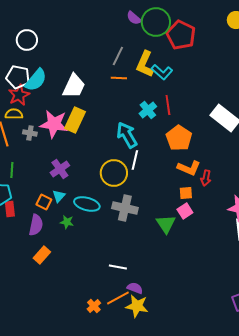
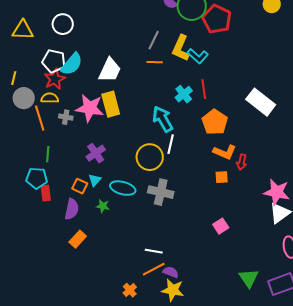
yellow rectangle: (75, 120) -> (111, 104), turned -40
pink square: (185, 211) -> (221, 226), moved
green triangle: (166, 224) -> (249, 278), moved
orange line: (118, 298) -> (154, 269), moved

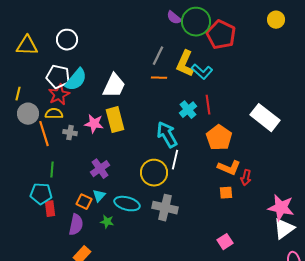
pink star: (90, 108) -> (94, 124), size x0.7

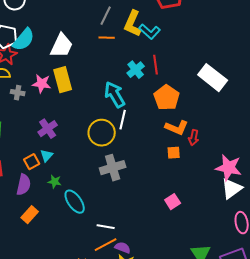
orange square: (84, 202) -> (32, 162), turned 35
cyan ellipse: (127, 204) -> (75, 202), moved, turned 40
gray cross: (165, 208) -> (113, 168), turned -30

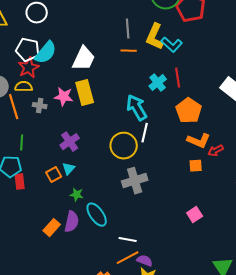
gray line: (106, 16) -> (128, 29), turned -30
red arrow: (194, 138) -> (216, 151), turned 49
purple semicircle: (24, 185) -> (72, 222), moved

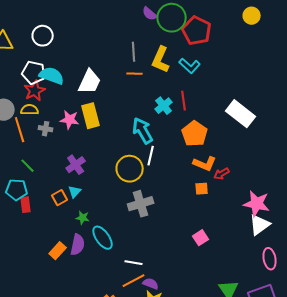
cyan L-shape: (172, 45) -> (190, 66), moved
cyan semicircle: (46, 53) -> (52, 76), turned -110
green line: (22, 143) -> (28, 166), turned -49

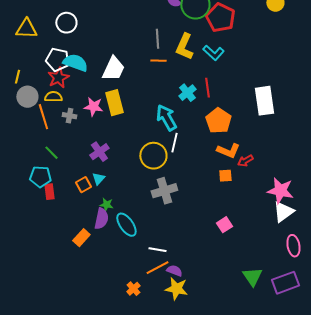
white rectangle: (241, 114) -> (264, 101), turned 44
purple semicircle: (78, 245) -> (101, 219), moved

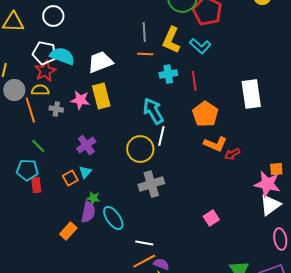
white trapezoid: (113, 69) -> (100, 62), turned -136
cyan cross: (187, 93) -> (168, 74), moved, turned 30
orange square: (225, 176) -> (276, 169), moved

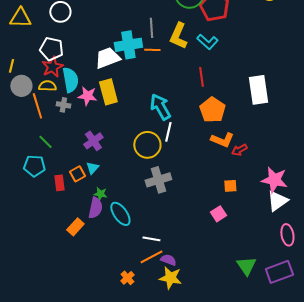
cyan semicircle: (62, 56) -> (70, 80), moved, turned 60
cyan cross: (168, 74) -> (128, 45), moved, size x1.5
orange square: (276, 169) -> (230, 186), moved
red rectangle: (36, 185) -> (59, 183), moved

